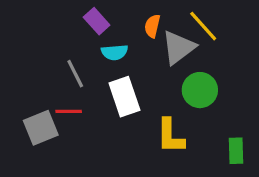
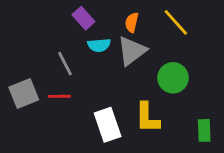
gray triangle: (179, 47) -> (132, 51), moved
white rectangle: (124, 97) -> (108, 125), moved
gray square: (41, 128) -> (24, 93), moved

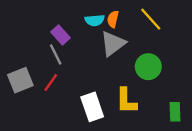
purple rectangle: (83, 18) -> (61, 35), moved
cyan semicircle: (99, 45) -> (95, 20), moved
red line: (59, 96) -> (51, 82), turned -54

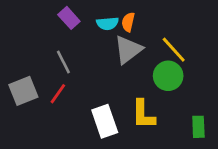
yellow line: (151, 19) -> (174, 50), moved
purple rectangle: (61, 35) -> (69, 18), moved

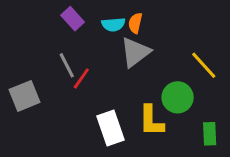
yellow line: (174, 50) -> (204, 65), moved
green circle: (168, 76) -> (178, 97), moved
red line: (58, 94) -> (81, 78), moved

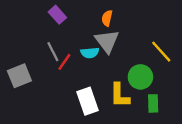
cyan semicircle: (113, 24) -> (90, 53), moved
gray triangle: (135, 52) -> (107, 41), turned -30
green rectangle: (210, 134) -> (153, 103), moved

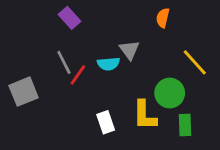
orange semicircle: (107, 18) -> (163, 18), moved
gray triangle: (107, 41) -> (129, 50), size x0.7
white rectangle: (87, 101) -> (106, 122), size x0.7

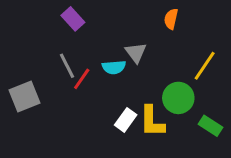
yellow line: (195, 62) -> (205, 66), turned 76
white rectangle: (106, 122) -> (126, 120), moved, turned 55
green rectangle: (185, 125) -> (211, 126), moved, turned -55

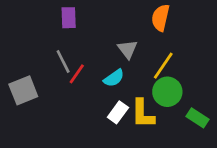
purple rectangle: (73, 19) -> (69, 18), turned 40
orange semicircle: (171, 19) -> (160, 18), size x1.4
yellow line: (205, 66) -> (163, 66), moved
cyan semicircle: (114, 67) -> (114, 78), moved, turned -30

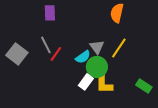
gray triangle: (128, 49) -> (97, 47), moved
gray square: (23, 90) -> (17, 54), moved, turned -30
green circle: (167, 92) -> (97, 67), moved

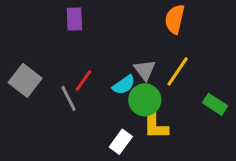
gray line: (46, 45) -> (68, 98), moved
white rectangle: (86, 82) -> (121, 142), moved
green rectangle: (144, 86) -> (215, 104), moved

